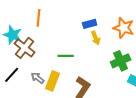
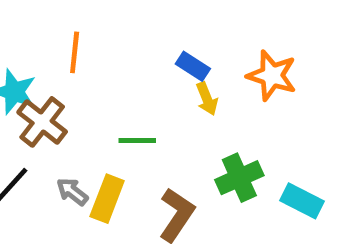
blue rectangle: (90, 24) -> (193, 66), turned 48
green cross: (121, 61) -> (239, 178), moved

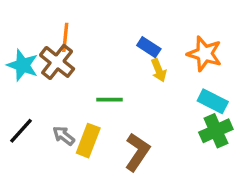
brown cross: (42, 122) -> (57, 62), moved
green cross: (239, 178) -> (216, 131), moved
cyan rectangle: (302, 201) -> (213, 101), moved

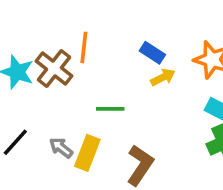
orange line: (65, 37) -> (84, 47), moved
yellow arrow: (159, 70) -> (163, 77), turned -95

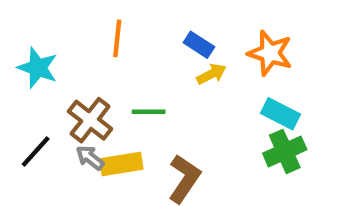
brown cross: (54, 69) -> (90, 120), moved
yellow rectangle: (87, 153) -> (121, 164), turned 60

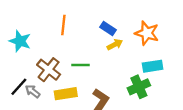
cyan rectangle: (281, 114) -> (153, 66), turned -36
green cross: (285, 151) -> (139, 87), moved
gray arrow: (90, 158) -> (33, 91), moved

